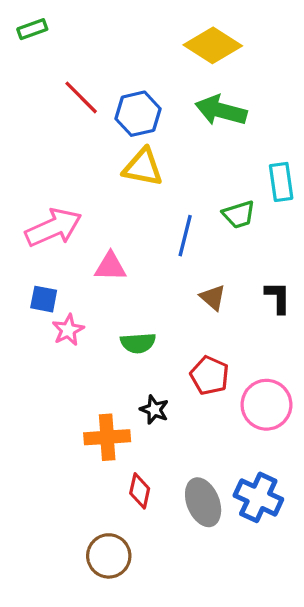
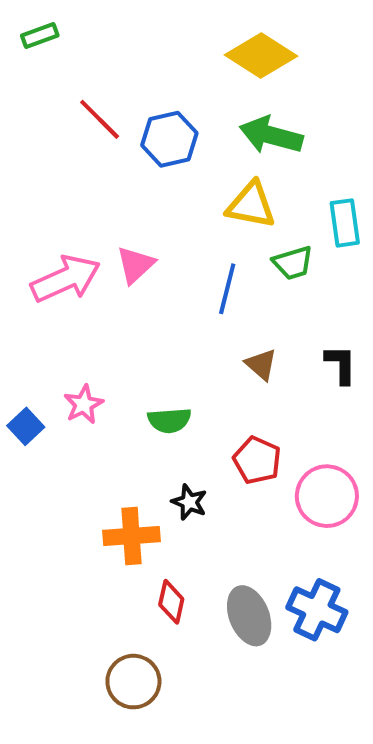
yellow triangle: (143, 167) -> (251, 205), moved
pink triangle: (110, 267) -> (135, 265), moved, turned -44
blue square: (44, 299) -> (26, 426), moved, turned 36

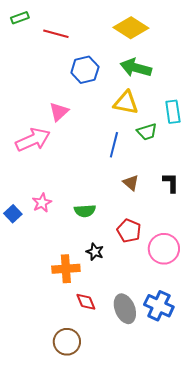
red line: (100, 119) -> (56, 34), moved, turned -30
pink triangle: (135, 265) -> (59, 112), moved
red diamond: (171, 602) -> (86, 302), turned -35

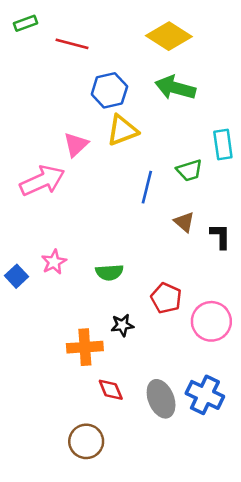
yellow triangle: (126, 103) -> (122, 130), moved, turned -32
brown triangle: (131, 183) -> (184, 222), moved
black star: (95, 252) -> (122, 325), turned -30

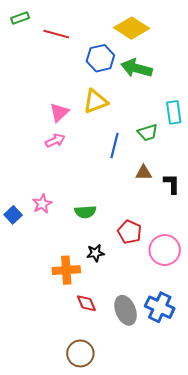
blue hexagon: (109, 90) -> (100, 58), moved
pink arrow: (42, 181) -> (55, 141), moved, size x0.6
brown triangle: (184, 222) -> (144, 173), turned -42
brown circle: (86, 441) -> (80, 353), moved

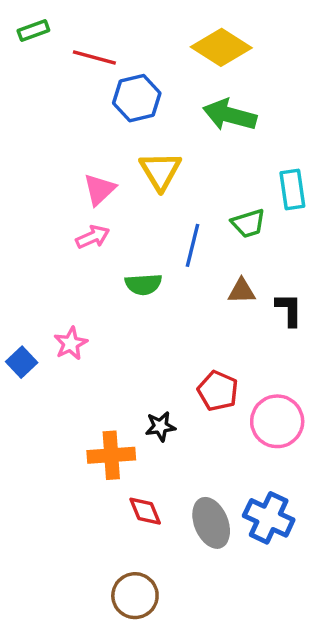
blue hexagon: (100, 58) -> (137, 98), moved
yellow triangle: (95, 101) -> (160, 171), turned -40
green semicircle: (85, 212) -> (143, 284), moved

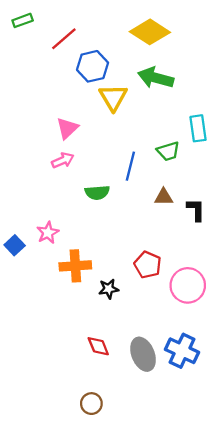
red line: (94, 58) -> (64, 39), turned -56
yellow triangle: (160, 171) -> (113, 97), moved
orange cross: (111, 455) -> (75, 266), moved
brown circle: (135, 596) -> (91, 404), size x0.7

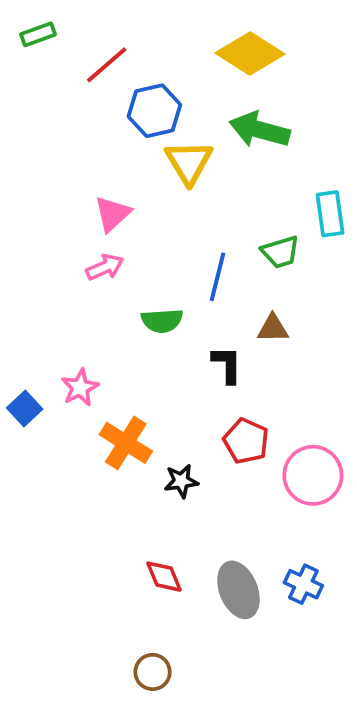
black L-shape: (196, 210) -> (227, 365), moved
orange cross: (75, 266) -> (126, 443), turned 36
blue cross: (182, 351) -> (303, 584), size x0.7

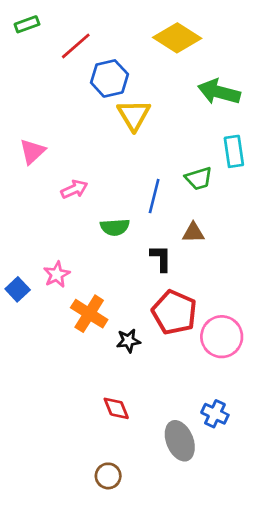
green arrow: (259, 130) -> (219, 92), moved
pink triangle: (112, 214) -> (32, 151), moved
red pentagon: (246, 441) -> (174, 312), size x1.4
gray ellipse: (238, 590) -> (180, 441), moved

